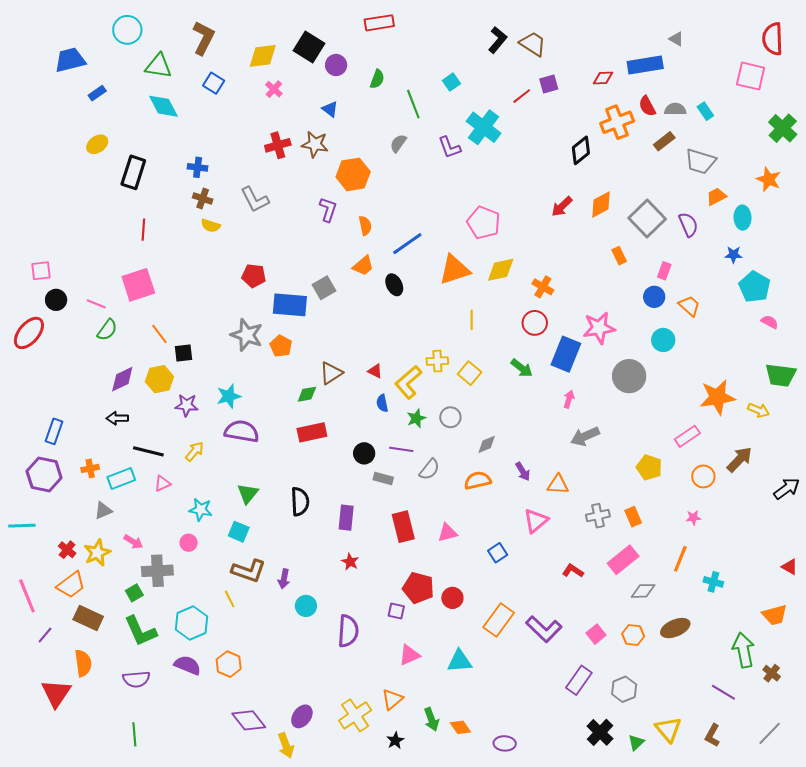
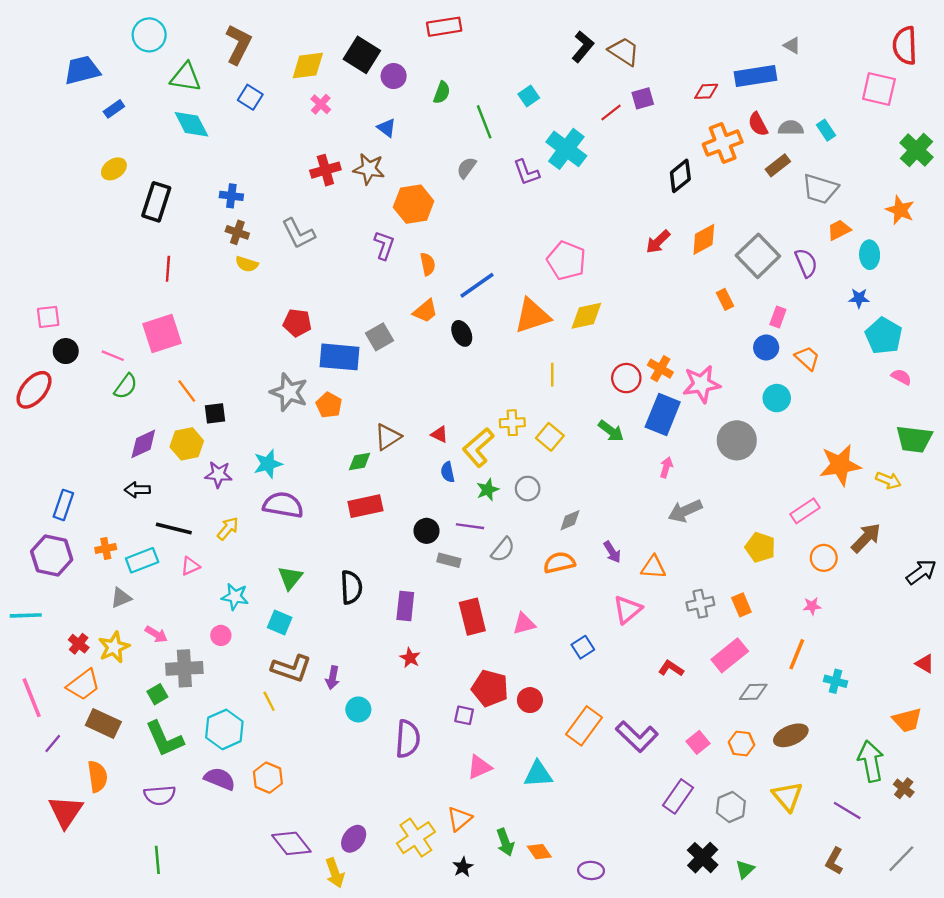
orange cross: (543, 287) -> (660, 369), moved
yellow triangle: (668, 729) -> (787, 796), moved

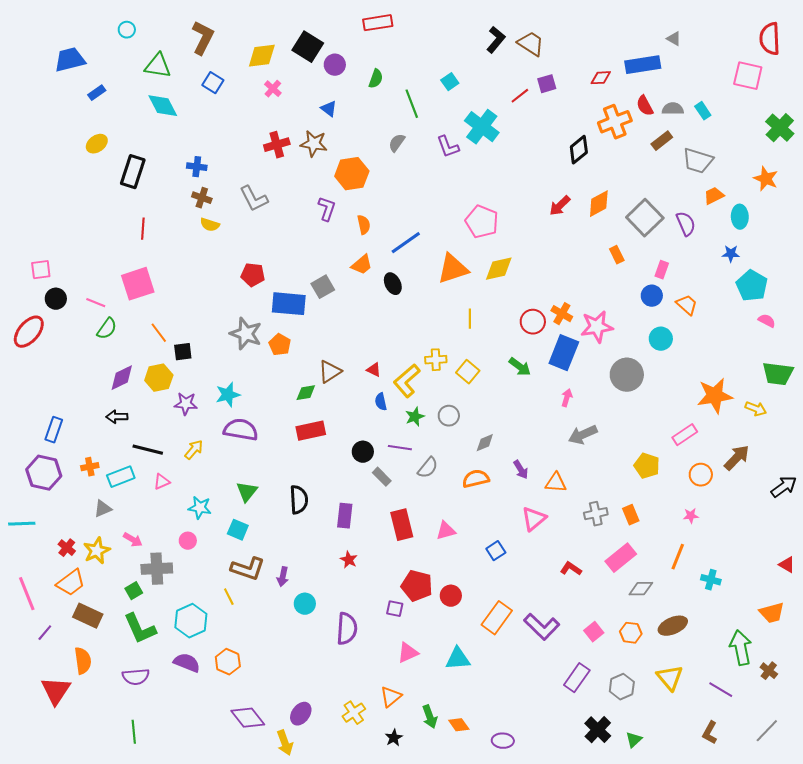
cyan circle: (149, 35) -> (127, 30), size x0.6
gray rectangle: (449, 560) -> (382, 477), turned 30
yellow cross: (416, 838) -> (354, 713), size x0.7

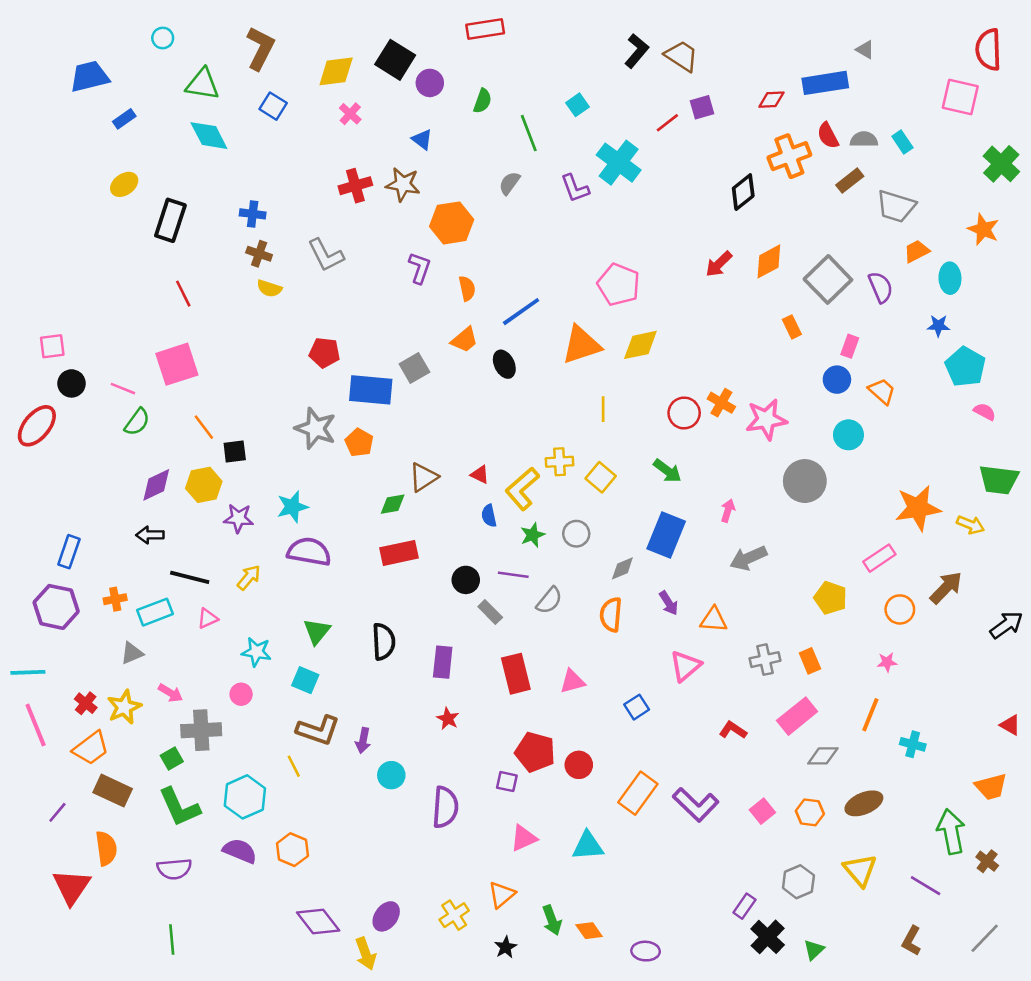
red line: (143, 229) -> (183, 294), turned -30
blue rectangle: (564, 353) -> (666, 535), moved
orange semicircle: (476, 479) -> (611, 615), turned -72
pink line: (27, 594) -> (36, 725), moved
purple rectangle: (577, 678) -> (744, 906), moved, size x0.7

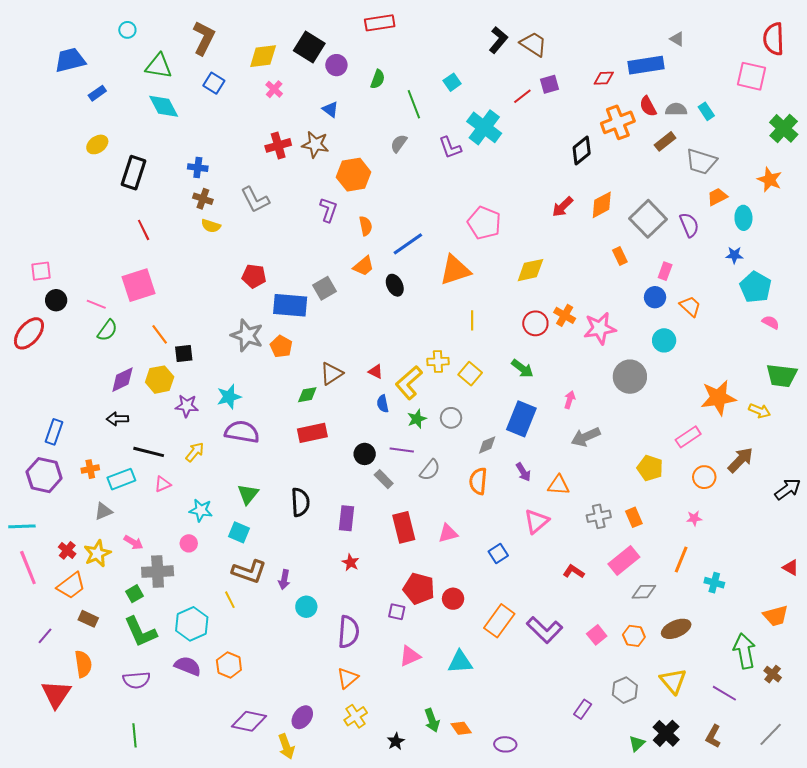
yellow diamond: (640, 345) -> (530, 270), moved
brown rectangle: (113, 791) -> (88, 619), size x0.7
orange triangle: (502, 895) -> (348, 678), moved
purple diamond: (318, 922) -> (249, 721), turned -40
black cross: (768, 937) -> (666, 733), moved

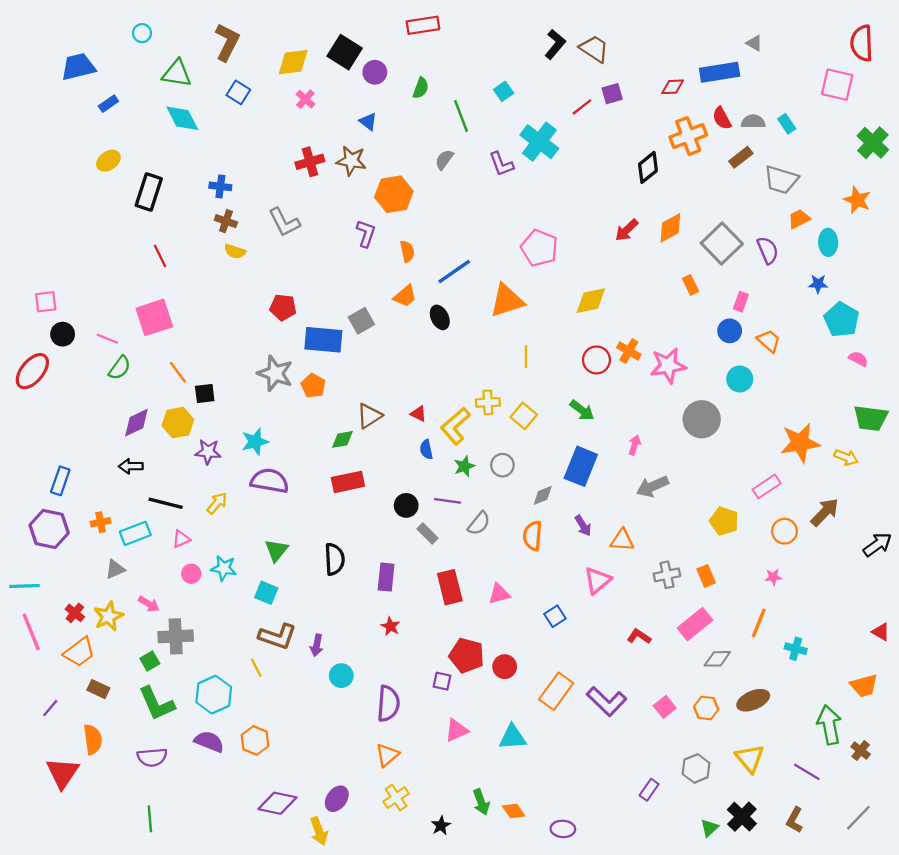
pink circle: (189, 543) -> (191, 574), moved

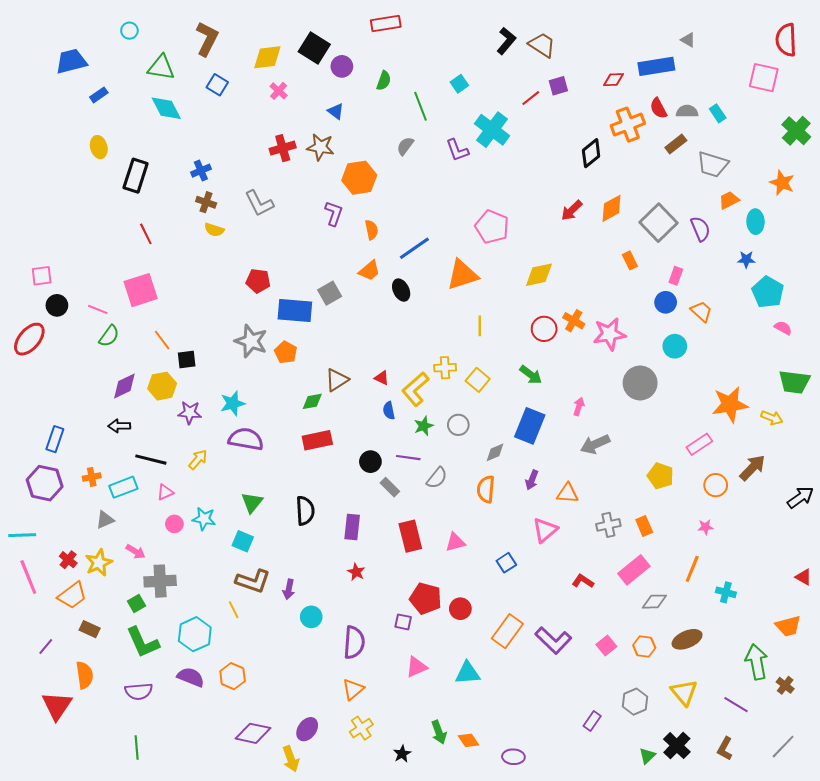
yellow ellipse: (108, 161) -> (99, 147), turned -70
blue cross: (220, 186) -> (201, 171), turned -30
purple arrow: (583, 526) -> (532, 480), turned 54

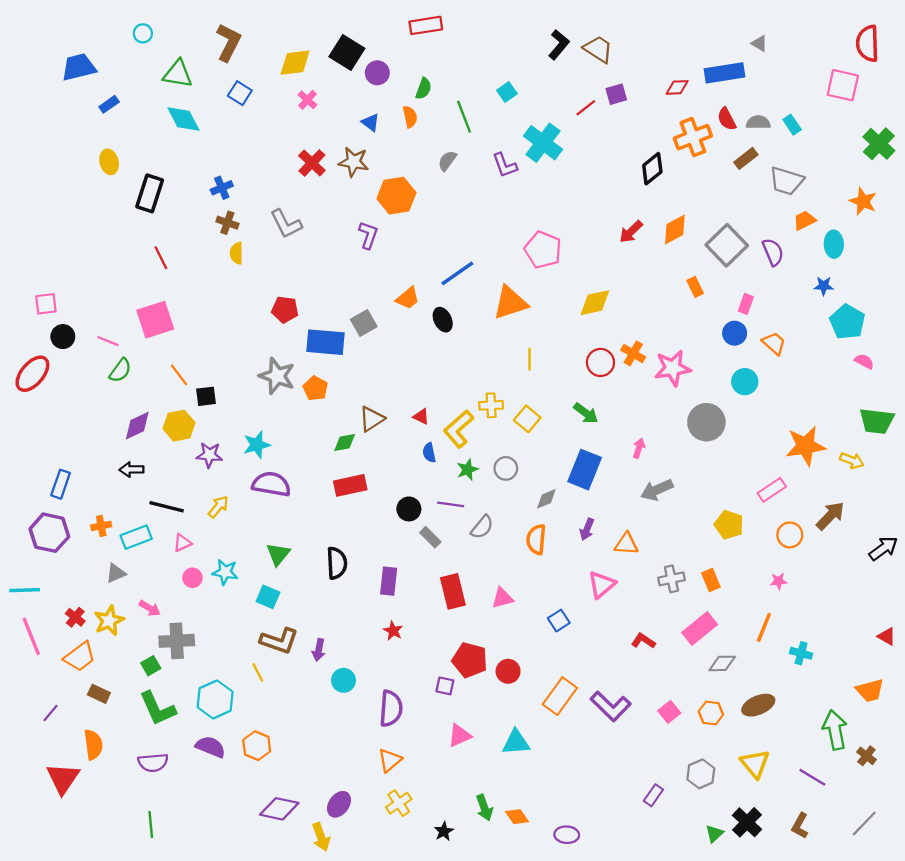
red cross: (283, 148) -> (312, 163), turned -30
yellow semicircle: (214, 230) -> (236, 253), turned 72
orange semicircle: (371, 230) -> (410, 117), moved

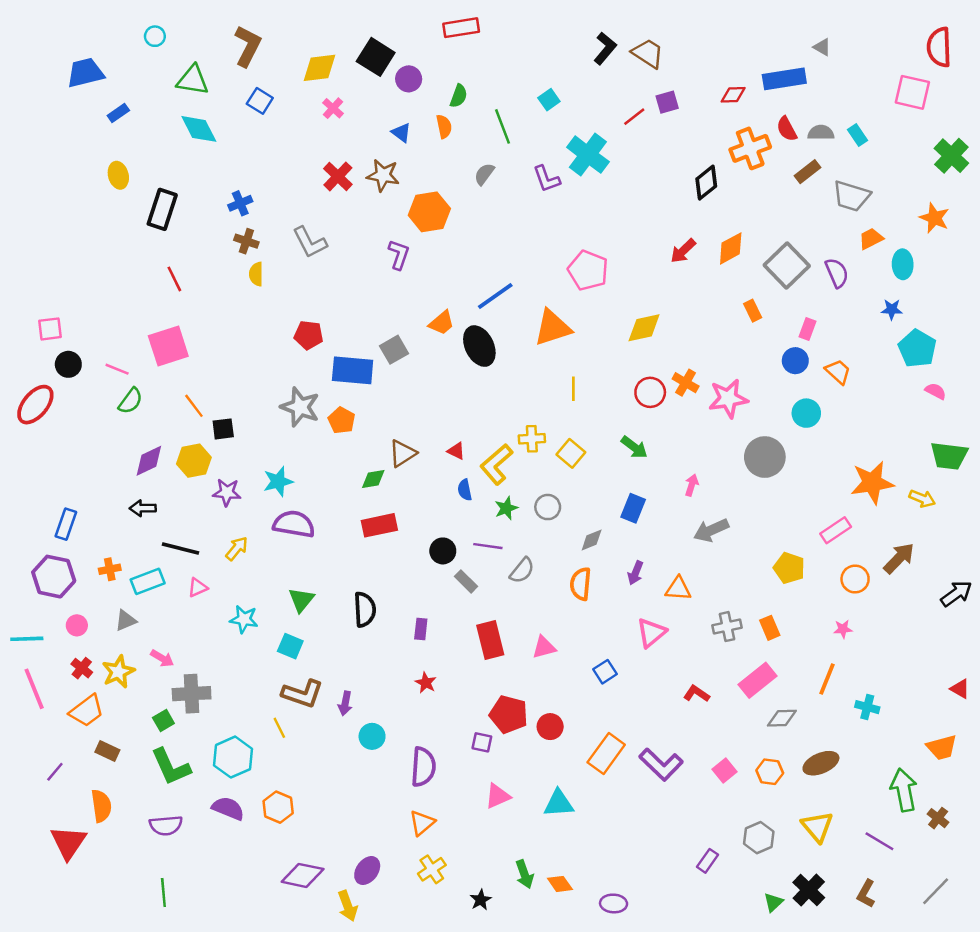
black ellipse: (443, 320) -> (479, 346), size x1.5
blue rectangle: (585, 470) -> (633, 508), size x0.7
pink circle: (192, 578) -> (77, 625), moved
purple rectangle: (389, 581) -> (421, 629), size x0.7

